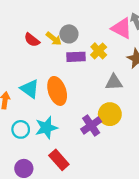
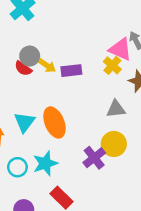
gray circle: (69, 34) -> (30, 56), moved
yellow cross: (99, 51) -> (112, 65), moved
purple rectangle: (76, 57) -> (71, 71), moved
cyan triangle: (30, 89) -> (24, 122), turned 36

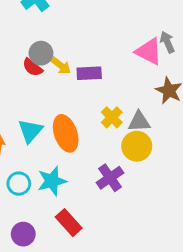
yellow cross: (112, 65) -> (112, 117), moved
yellow circle: (114, 144) -> (137, 146), moved

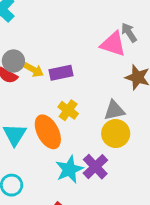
yellow cross: (112, 117) -> (68, 110), moved
cyan star: (52, 181) -> (69, 169), moved

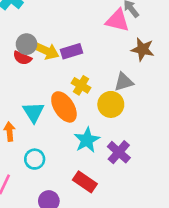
yellow arrow: (34, 70) -> (46, 51), size x1.4
yellow circle: (116, 134) -> (111, 104), moved
purple cross: (95, 167) -> (119, 152), moved

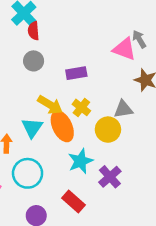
yellow arrow: (46, 51) -> (50, 105), moved
red semicircle: (22, 58) -> (34, 31), moved, turned 54
cyan circle: (35, 159) -> (28, 173), size x1.5

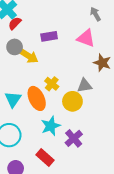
red semicircle: (34, 31) -> (15, 23), turned 48
gray arrow: (139, 39) -> (95, 14), moved
purple rectangle: (76, 73) -> (49, 36), moved
yellow arrow: (50, 105) -> (29, 56), moved

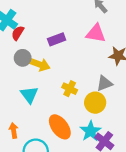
orange ellipse: (37, 98) -> (60, 127), moved
cyan triangle: (13, 99) -> (29, 95), moved
cyan star: (51, 126) -> (91, 131), moved

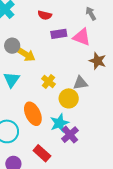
red semicircle: (18, 33) -> (45, 15), moved, turned -120
purple rectangle: (57, 39) -> (59, 34), moved

